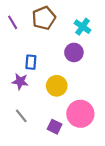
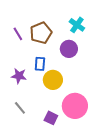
brown pentagon: (44, 18) -> (41, 33), moved
purple line: (13, 22) -> (18, 34), moved
blue rectangle: (31, 62) -> (40, 64), moved

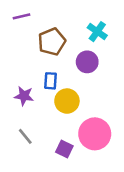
purple line: (18, 34) -> (21, 16), moved, turned -72

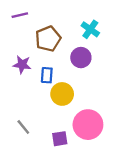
purple star: (24, 96) -> (22, 65), moved
purple square: (64, 149) -> (60, 139), turned -35

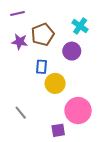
purple star: (22, 65) -> (20, 42), moved
purple square: (60, 139) -> (58, 130), moved

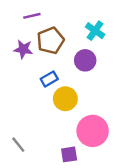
purple line: (18, 14) -> (32, 16), moved
blue rectangle: (42, 67) -> (49, 79), turned 56
gray line: (21, 113) -> (18, 145), moved

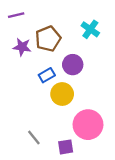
purple line: (32, 16) -> (16, 15), moved
purple circle: (85, 60) -> (73, 65), moved
gray line: (18, 145) -> (34, 138), moved

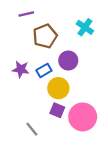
purple line: (16, 15) -> (26, 14), moved
purple star: (22, 47) -> (21, 69), moved
purple square: (66, 147) -> (57, 110), moved, turned 32

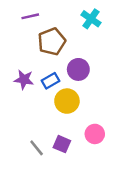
cyan cross: (85, 27) -> (91, 19), moved
purple square: (57, 110) -> (62, 144), moved
pink circle: (83, 117) -> (95, 134), size x0.6

